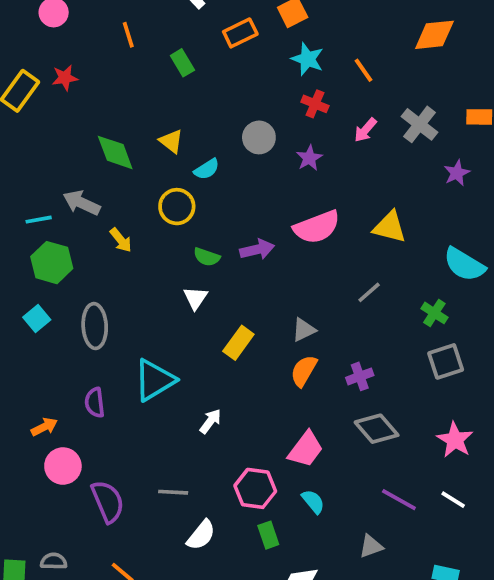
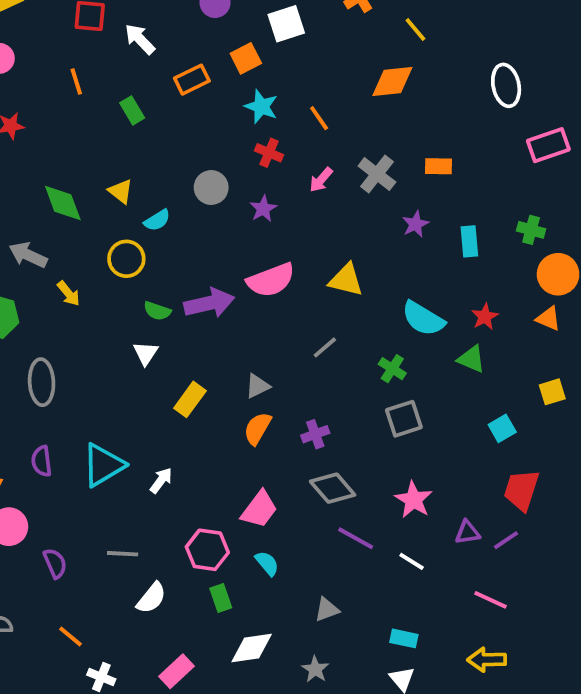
purple arrow: (257, 249) -> (209, 303), size x1.4
cyan triangle: (154, 380) -> (103, 465), moved
purple line: (399, 500) -> (356, 538), moved
purple semicircle: (108, 501) -> (55, 563), size x0.7

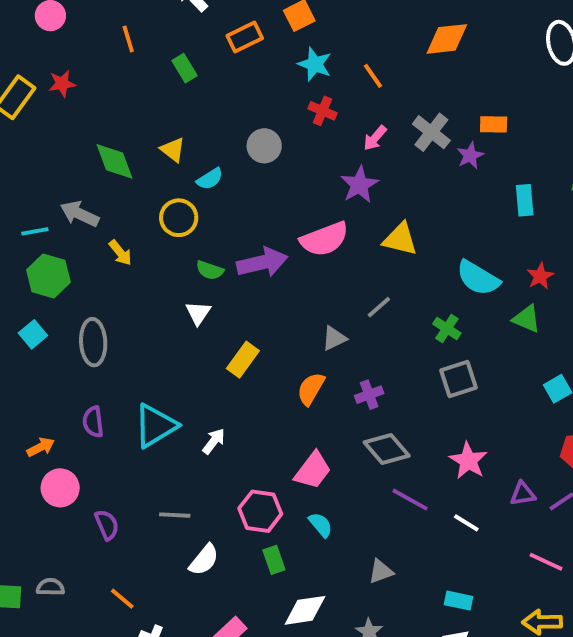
purple star: (263, 209) -> (359, 185), moved, size x1.4
purple star: (415, 224) -> (470, 156), moved
gray triangle: (257, 386) -> (334, 338), moved

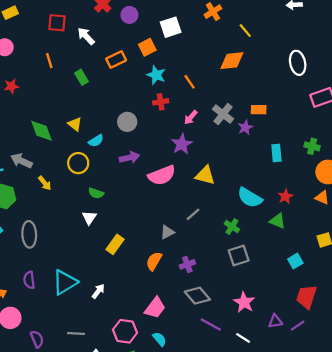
red cross: (322, 111) -> (161, 102), turned -32
purple arrow: (262, 262) -> (129, 157), moved, size x0.7

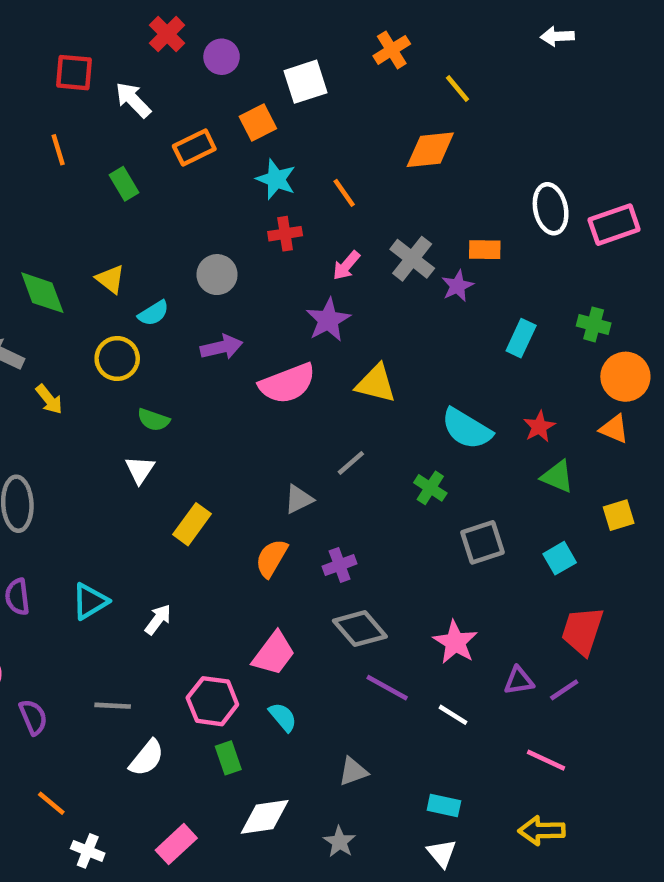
white ellipse: (298, 63) -> (551, 209), moved
cyan rectangle: (276, 153) -> (521, 338), turned 30
green triangle: (278, 221) -> (557, 477), moved
gray square: (239, 256) -> (482, 542), moved
cyan triangle: (65, 282) -> (90, 601), size x0.7

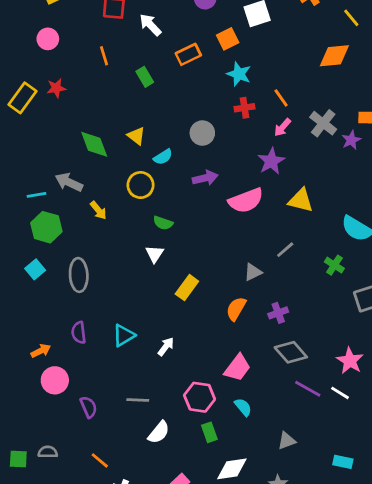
orange line: (344, 193) -> (281, 98), moved
white line: (453, 715) -> (340, 393), moved

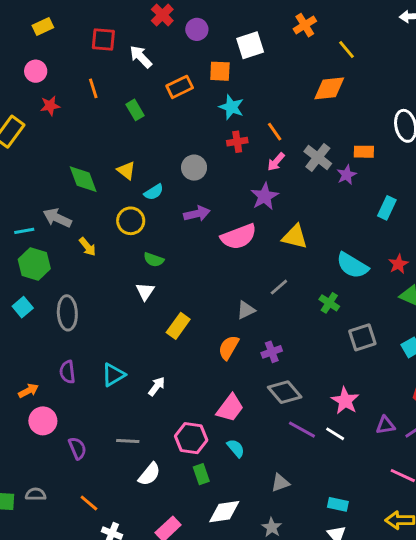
orange square: (228, 39) -> (220, 71), turned 30
red star: (56, 88) -> (50, 106), moved

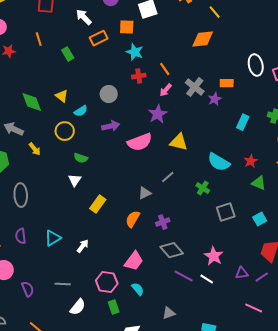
white arrow: (141, 57) -> (84, 17), moved

